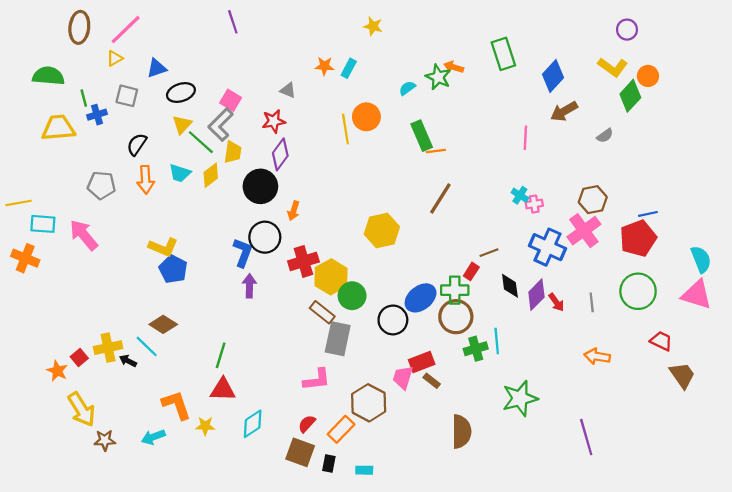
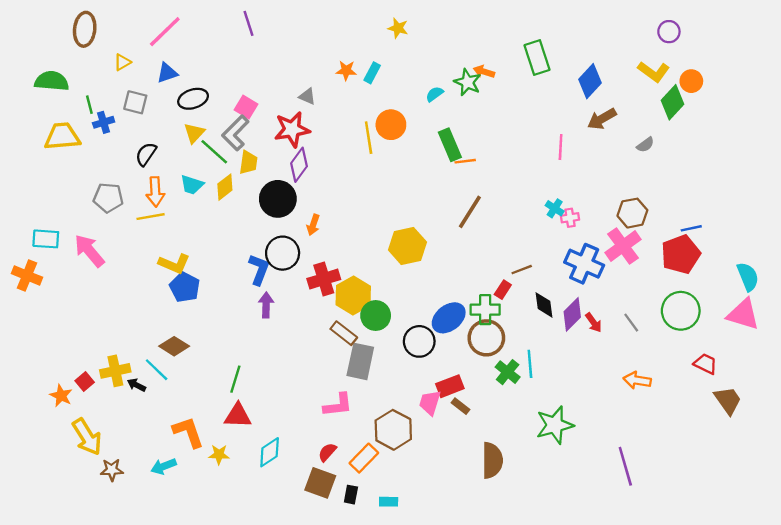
pink line: (126, 30) -> (165, 32), moved
red star: (274, 121) -> (292, 129), size x1.4
yellow line: (19, 203) -> (151, 217), moved
gray line: (592, 302) -> (631, 323), turned -30
green cross: (476, 349) -> (508, 372), turned -35

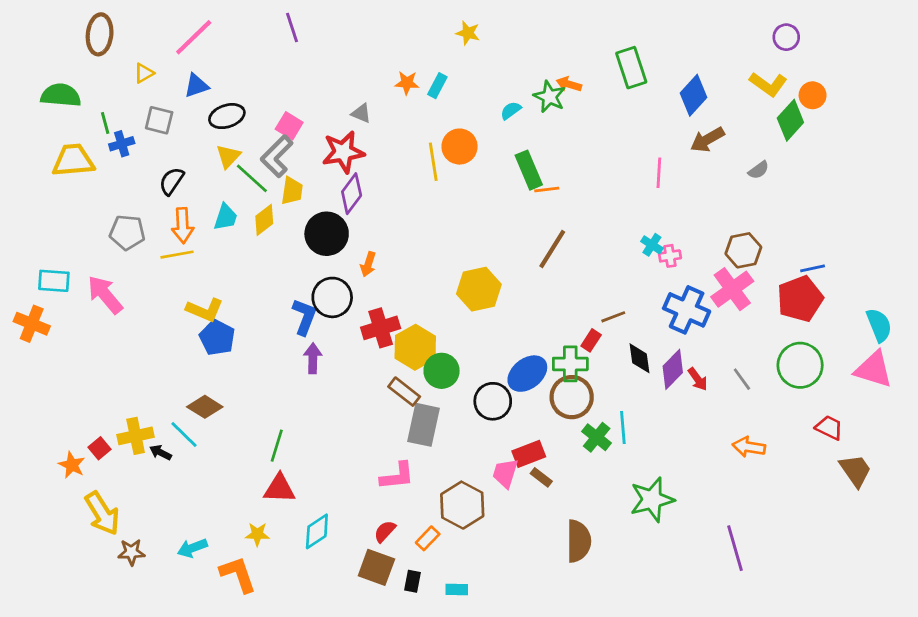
cyan trapezoid: (192, 185) -> (226, 217), turned -90
orange L-shape: (188, 432) -> (238, 574), moved
orange rectangle: (364, 458) -> (428, 538), size x0.7

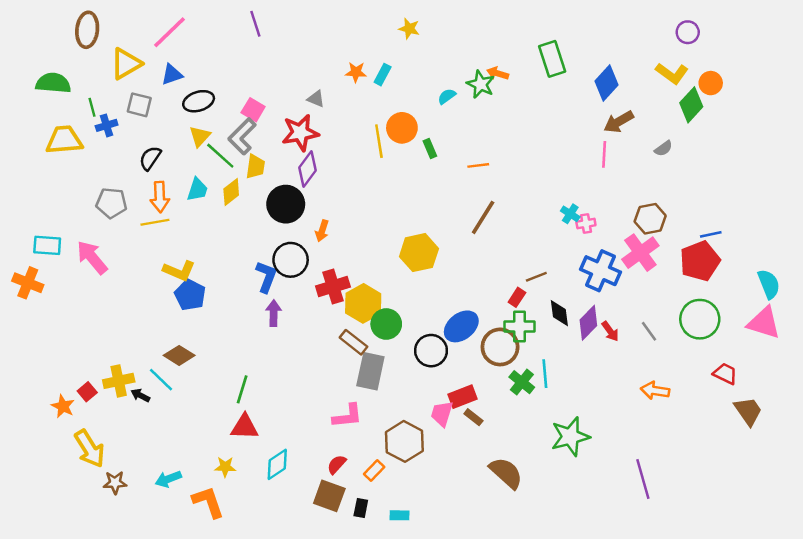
yellow triangle: (144, 73) -> (126, 64), size x1.8
green rectangle: (529, 170) -> (430, 148), moved, size x0.6
pink line: (659, 173) -> (604, 154), moved
green cross: (570, 364) -> (519, 326), moved
brown semicircle: (579, 541) -> (506, 473), turned -48

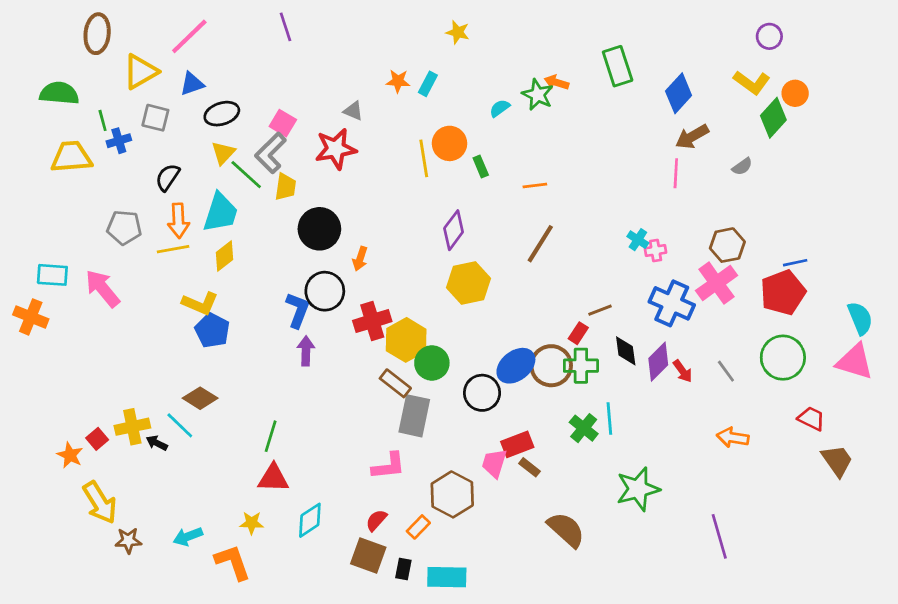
purple diamond: (308, 169) -> (454, 230), moved
cyan trapezoid: (197, 190) -> (220, 213), size x1.5
yellow diamond: (231, 192) -> (225, 256), moved
brown circle: (500, 347) -> (551, 366), moved
cyan rectangle: (400, 515) -> (447, 577), size x1.8

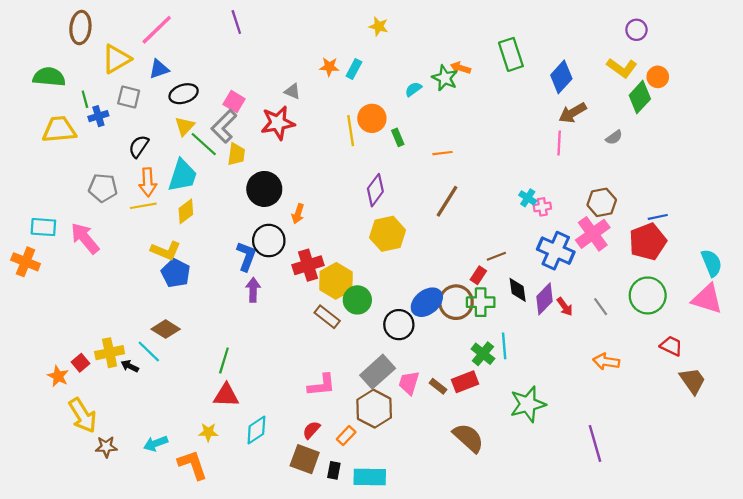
gray rectangle: (414, 416) -> (378, 372), moved, turned 36
red rectangle: (517, 444) -> (465, 382), moved

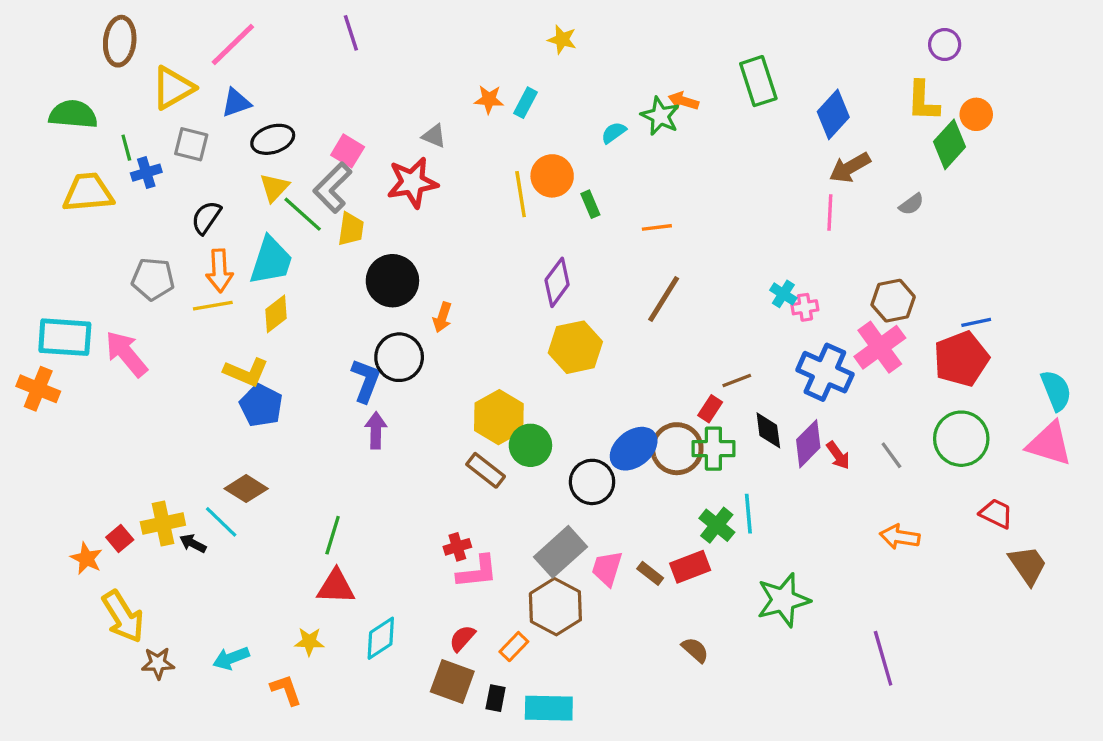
yellow L-shape: (622, 68) -> (923, 101), turned 56
cyan rectangle: (43, 227) -> (65, 337), size x1.4
red cross: (308, 265) -> (457, 547), moved, size x0.6
brown semicircle: (468, 438) -> (695, 650), size x0.6
orange L-shape: (193, 465) -> (286, 690), size x0.7

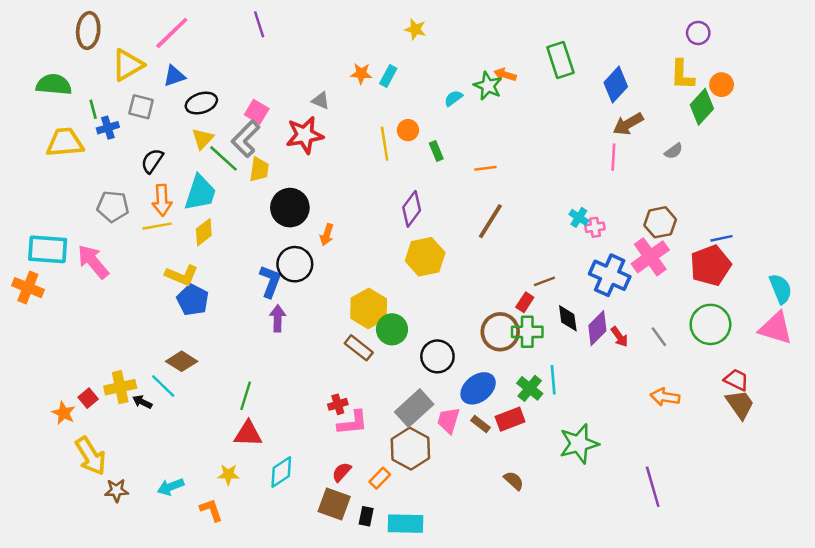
orange circle: (552, 176) -> (408, 130), size x0.7
blue ellipse: (634, 449) -> (478, 388), moved
brown trapezoid: (1028, 565) -> (740, 404), moved

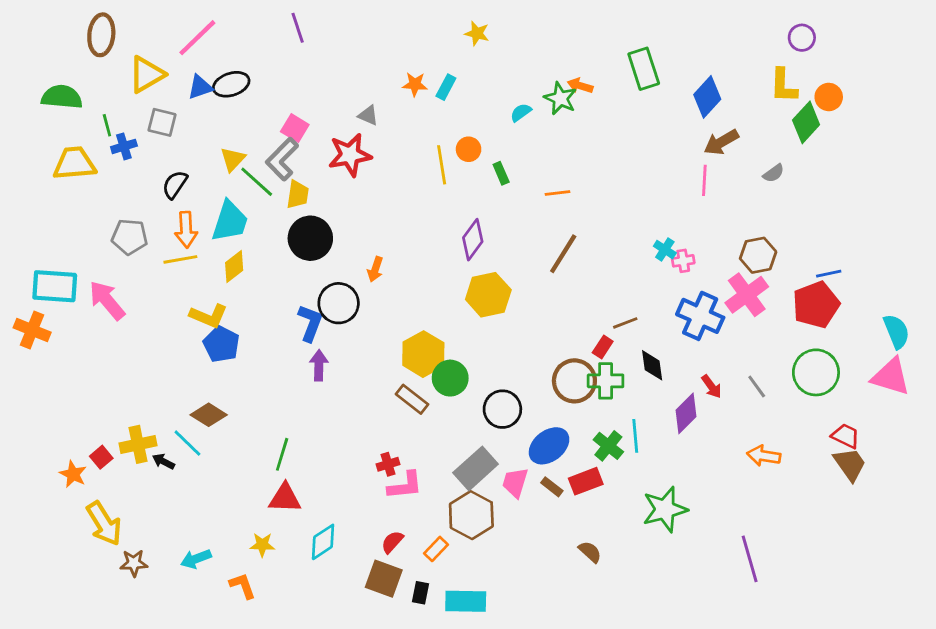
black ellipse: (201, 103) -> (231, 84), moved
black circle: (290, 208) -> (310, 238), moved
purple diamond: (597, 328) -> (686, 413), moved

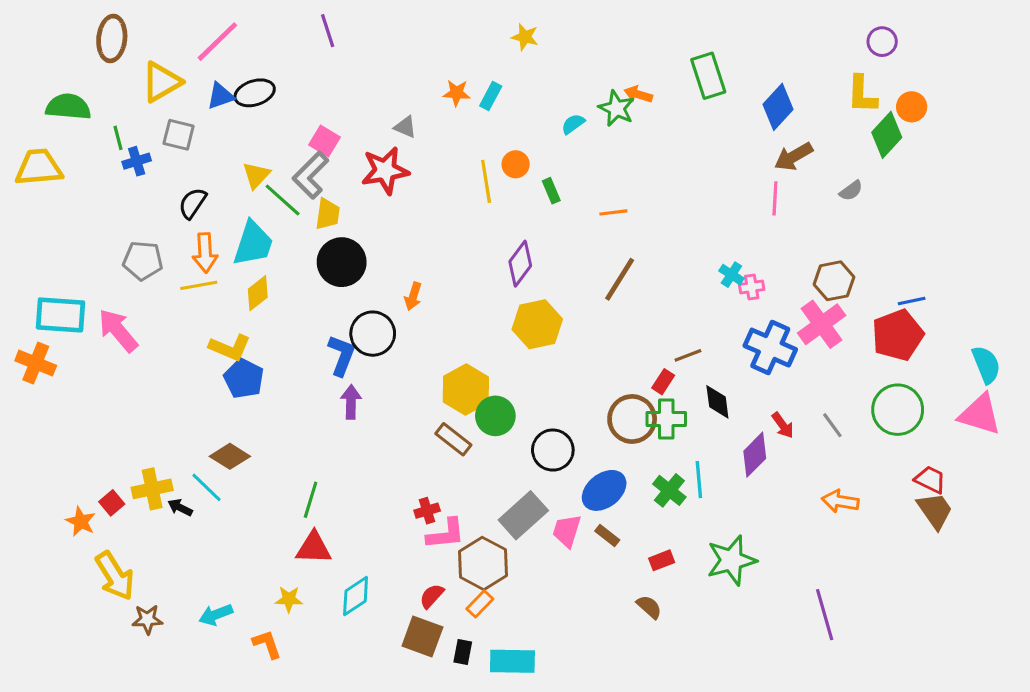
yellow trapezoid: (74, 163) -> (39, 167), moved
red rectangle: (586, 481) -> (662, 560), moved, size x0.7
brown hexagon: (471, 515) -> (483, 563), moved

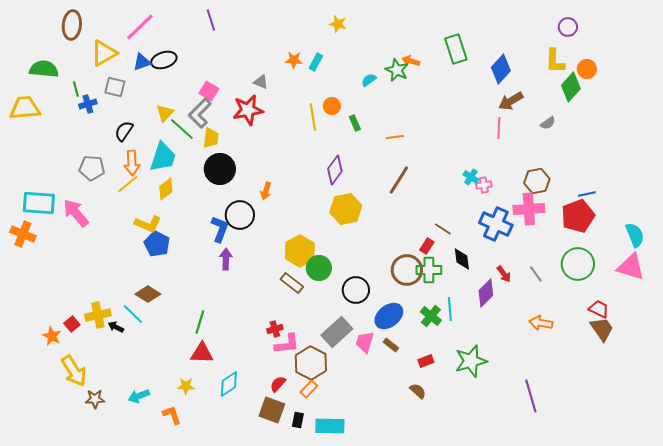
yellow line: (199, 285) -> (128, 184), turned -30
pink cross: (822, 324) -> (529, 209), turned 32
brown line: (688, 355) -> (443, 229), turned 54

